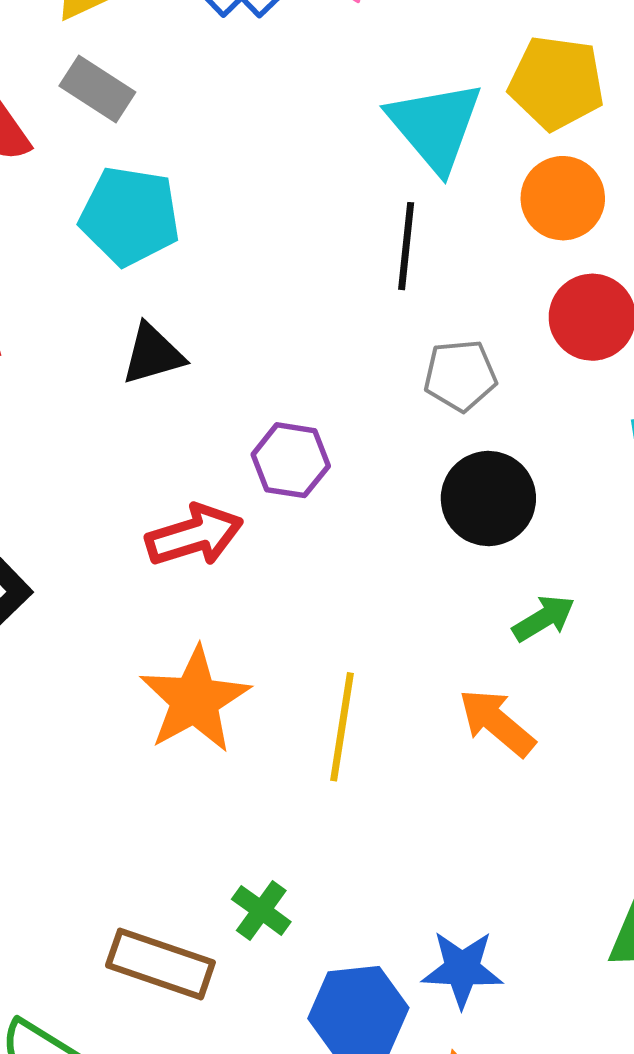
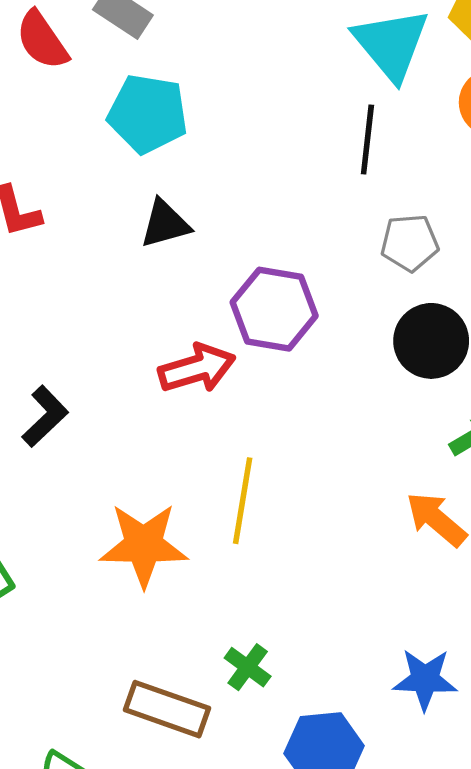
purple hexagon: (291, 460) -> (274, 309), size x1.4
orange star: (195, 700) -> (144, 545), moved, turned 30
yellow line: (342, 727) -> (243, 501), moved
blue star: (462, 969) -> (425, 679), moved

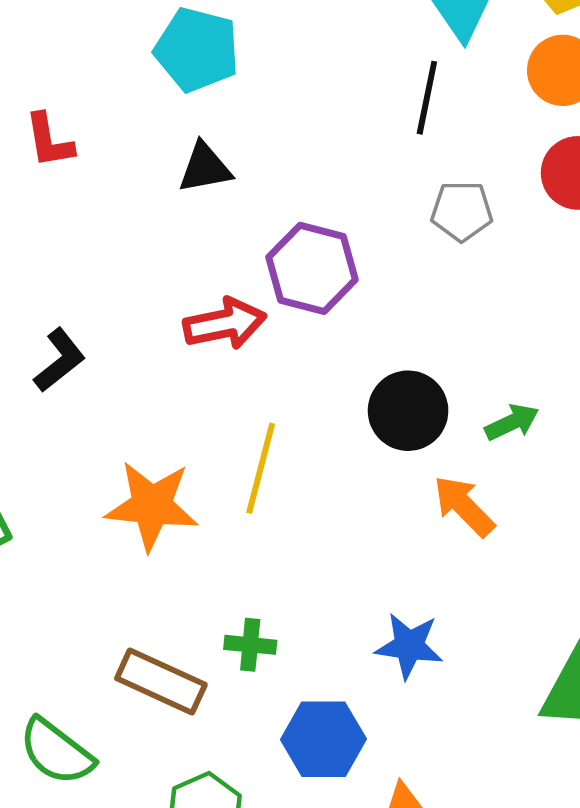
black circle: (431, 341) -> (408, 411), moved
green cross: (248, 667) -> (250, 645), turned -36
blue star: (425, 679) -> (409, 646), moved

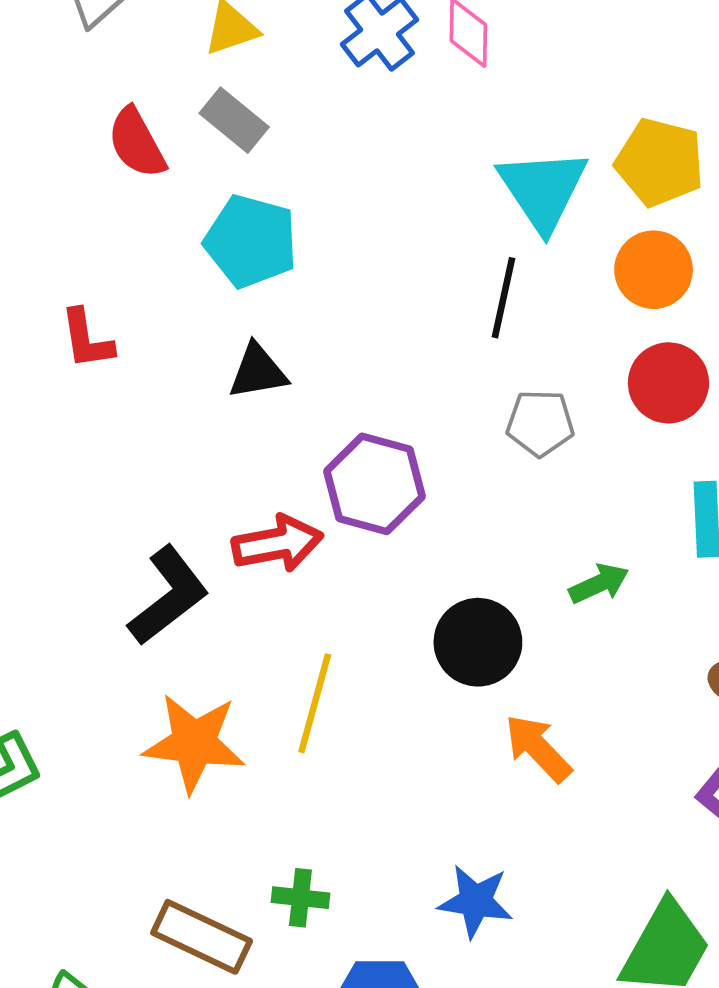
black L-shape: (60, 360) -> (168, 596), moved, size x1.4
green arrow: (512, 422) -> (599, 584), moved

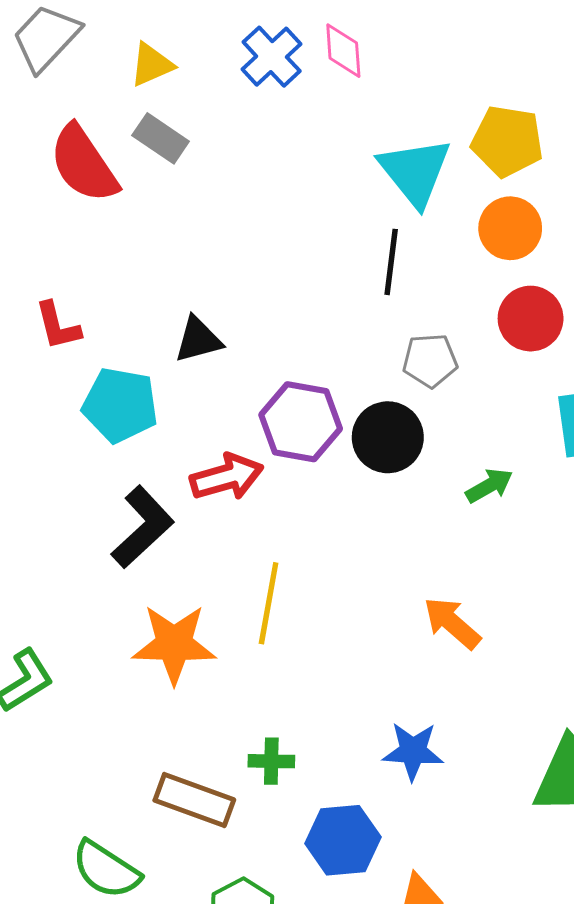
red semicircle: (137, 143) -> (84, 164), size x1.4
cyan pentagon: (251, 241) -> (120, 405), moved
black circle: (478, 642) -> (388, 437), moved

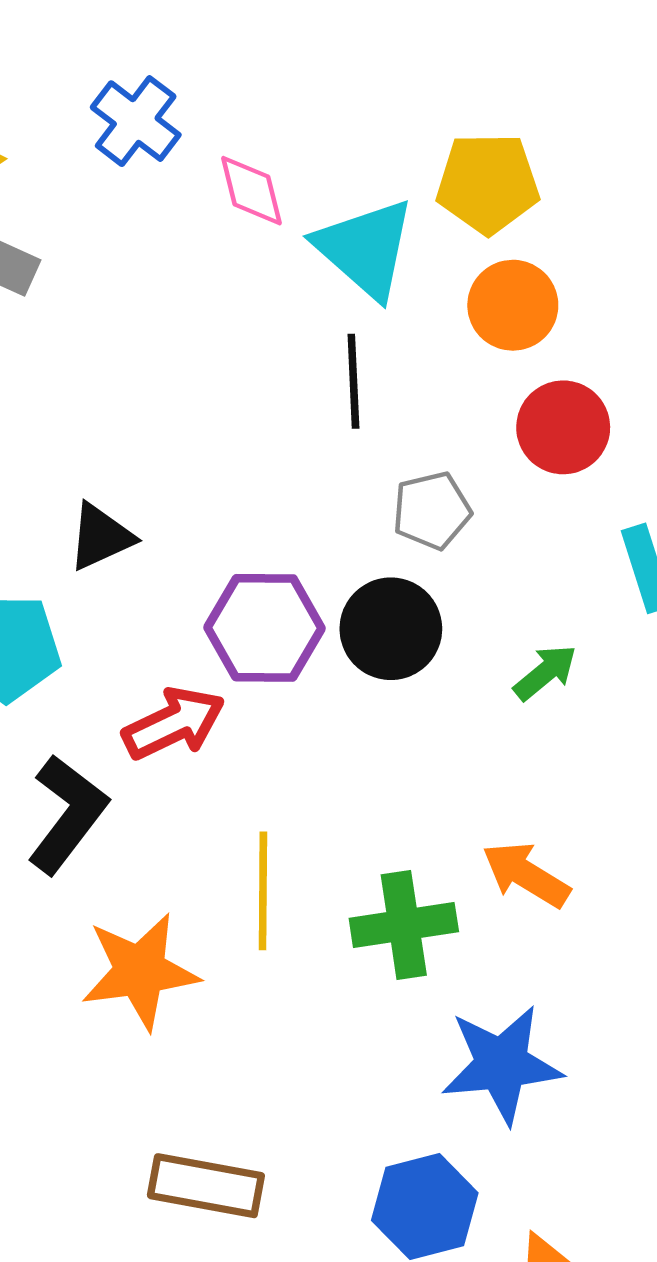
pink diamond: (343, 51) -> (251, 191), moved
blue star: (413, 751) -> (502, 1064), size x1.4
green cross: (271, 761) -> (404, 925), moved, size x1.6

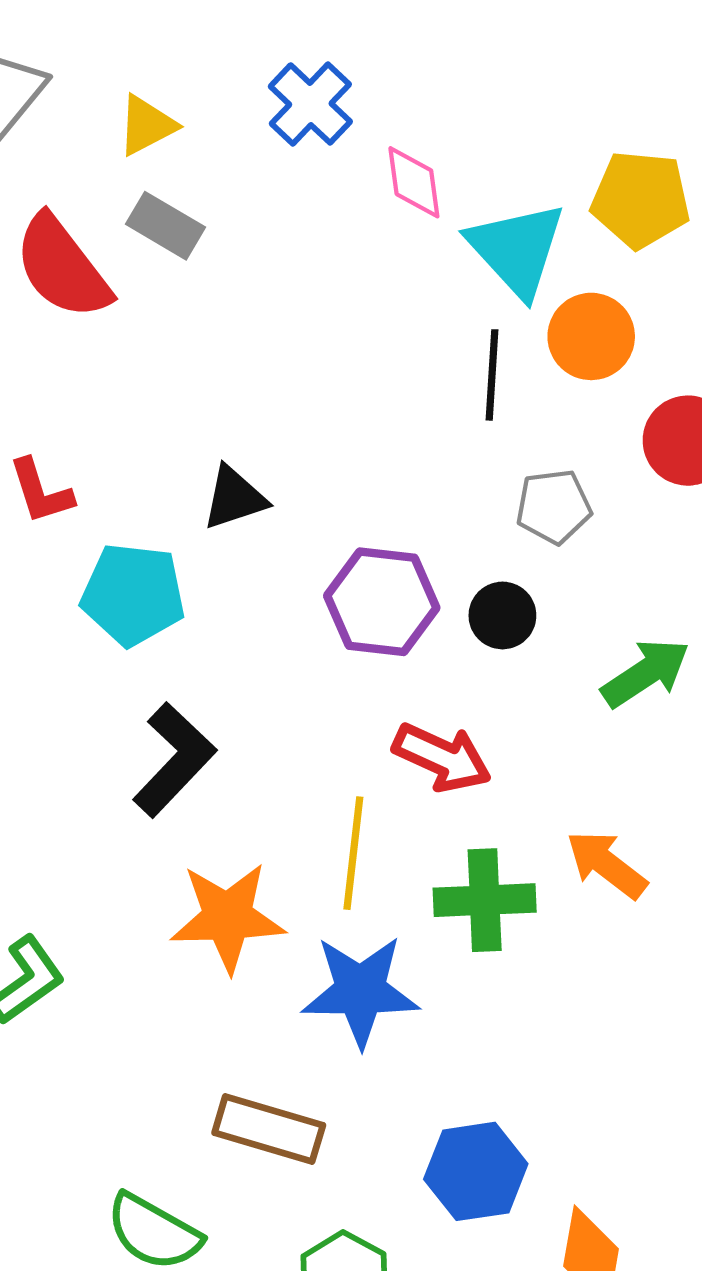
orange circle: (513, 305) -> (591, 336), moved
black circle: (391, 629) -> (502, 615), size x0.7
green arrow: (545, 672) -> (646, 673), size x1.4
red arrow: (174, 723) -> (442, 757), moved, turned 44
blue star: (502, 1064) -> (360, 991), moved

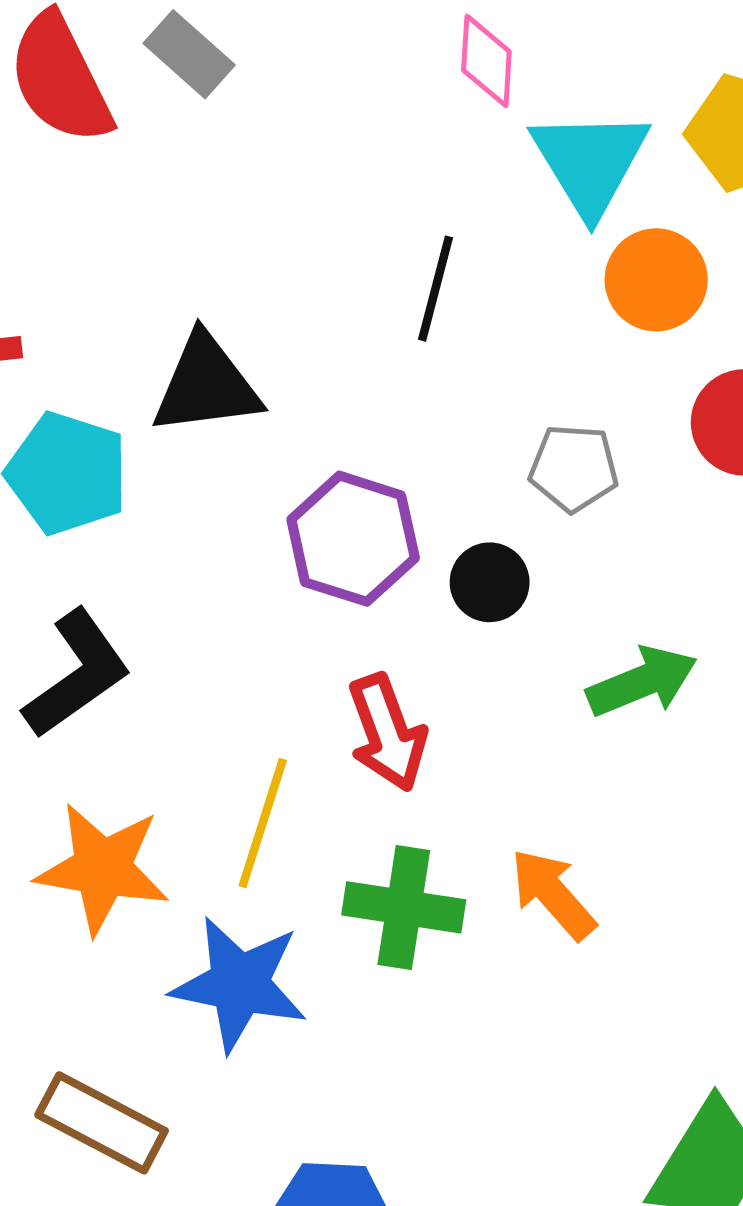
black line: (492, 375) -> (436, 289), moved
black triangle: (234, 498) -> (206, 385), size x1.4
red arrow: (442, 757) -> (387, 733), turned 34

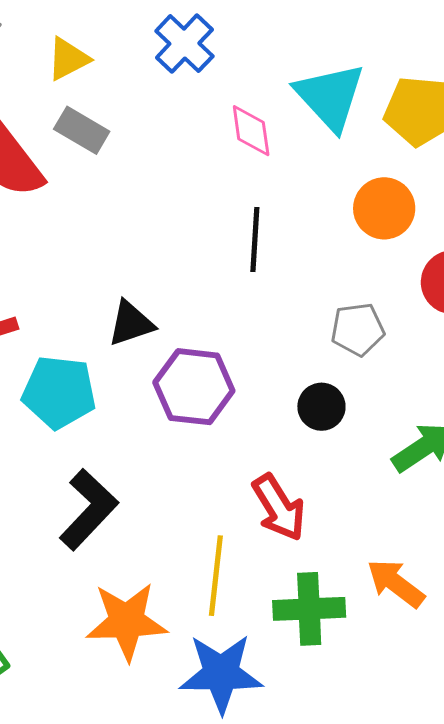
pink diamond: (486, 61) -> (251, 131), moved
cyan triangle: (590, 162) -> (330, 97), moved
black triangle: (206, 385) -> (131, 323), size x0.7
purple hexagon: (353, 539) -> (194, 387), moved

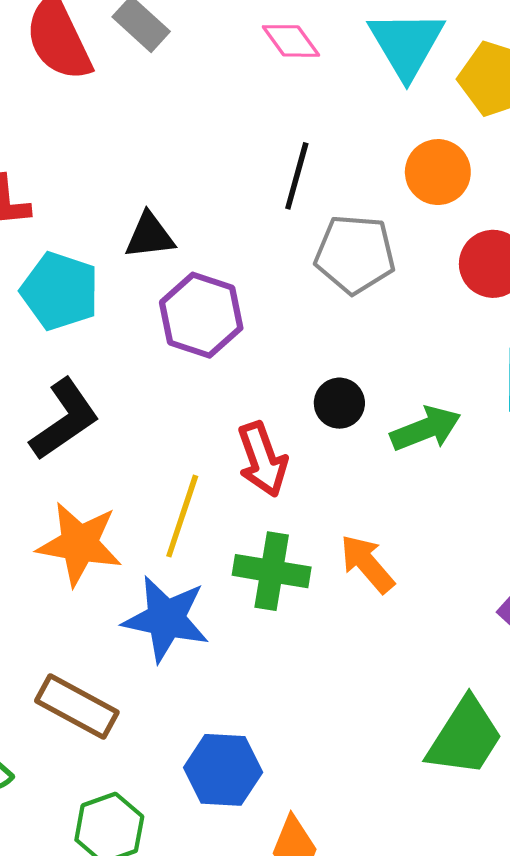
pink diamond: (251, 131) -> (291, 41), moved, turned -40
gray pentagon: (358, 329) -> (355, 254), moved, size x1.4
black circle: (321, 407) -> (339, 403), moved

